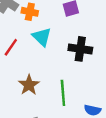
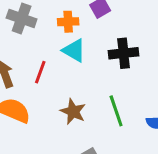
orange cross: (30, 12) -> (68, 22), moved

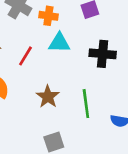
orange cross: (68, 22) -> (48, 16), moved
cyan triangle: (74, 50) -> (59, 43), turned -40

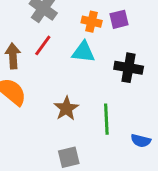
orange cross: (48, 16) -> (92, 22), moved
red line: (26, 56) -> (43, 45), moved

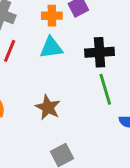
green line: (106, 119) -> (105, 89), moved

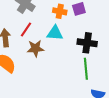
brown star: (48, 107) -> (35, 48), moved, turned 30

